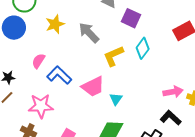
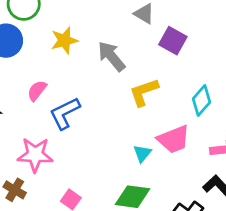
cyan diamond: (143, 48) -> (202, 100), moved
blue L-shape: (59, 75) -> (65, 113), turned -75
pink trapezoid: (93, 87) -> (174, 139), moved

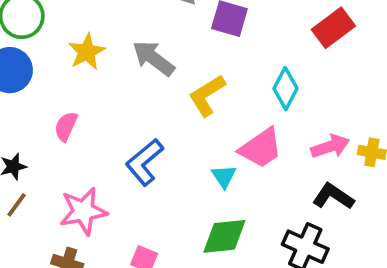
blue L-shape: (65, 113) -> (144, 162), moved

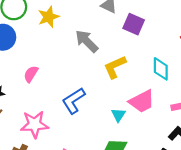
yellow star: (87, 52) -> (49, 17), moved
cyan diamond: (286, 89) -> (161, 69), turned -35

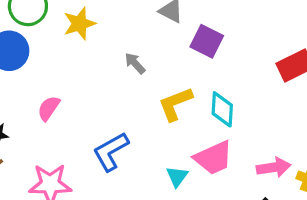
gray arrow: (87, 41) -> (135, 63), size x0.6
cyan diamond: (161, 69) -> (222, 109), moved

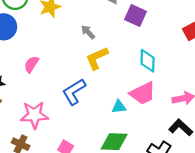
yellow L-shape: (175, 104) -> (97, 58), moved
cyan triangle: (177, 176) -> (119, 107), turned 49

